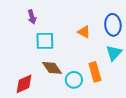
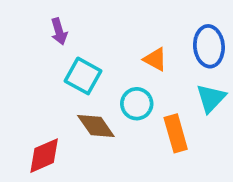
cyan square: (45, 41) -> (83, 76), turned 30
cyan circle: (74, 80) -> (137, 104), moved

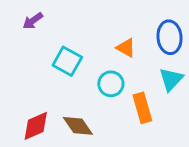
purple arrow: (59, 31) -> (33, 21), moved, turned 70
brown diamond: (96, 126) -> (78, 126), moved

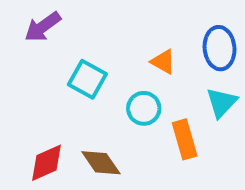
purple arrow: (33, 21) -> (43, 27), size x1.4

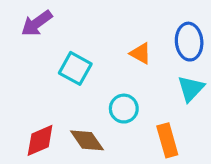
cyan circle: (144, 108) -> (124, 109), moved
orange rectangle: (185, 139) -> (167, 140), moved

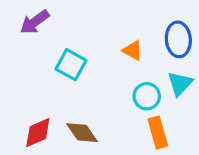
cyan circle: (124, 109) -> (147, 96), moved

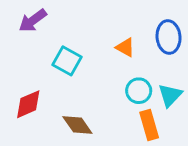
cyan triangle: (180, 84) -> (170, 95), moved
red diamond: (38, 133) -> (28, 104), moved

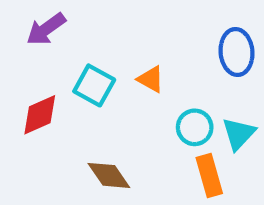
orange triangle: (125, 47) -> (151, 79), moved
red diamond: (28, 104) -> (40, 115), moved

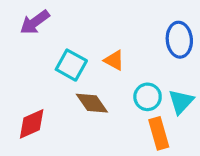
red diamond: (40, 115) -> (32, 124), moved
brown diamond: (109, 175) -> (92, 103), moved

